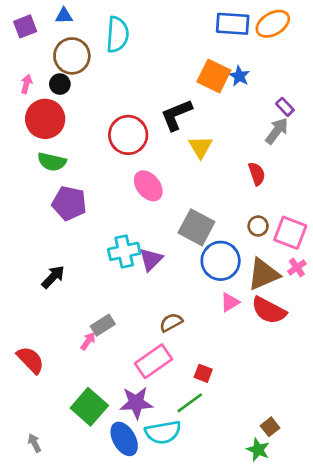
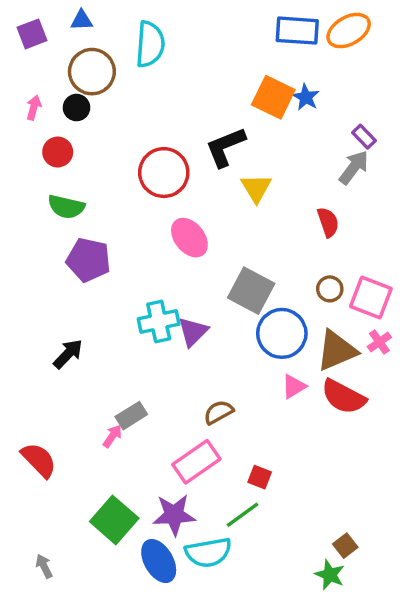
red circle: (45, 119) -> (58, 152), size x0.6

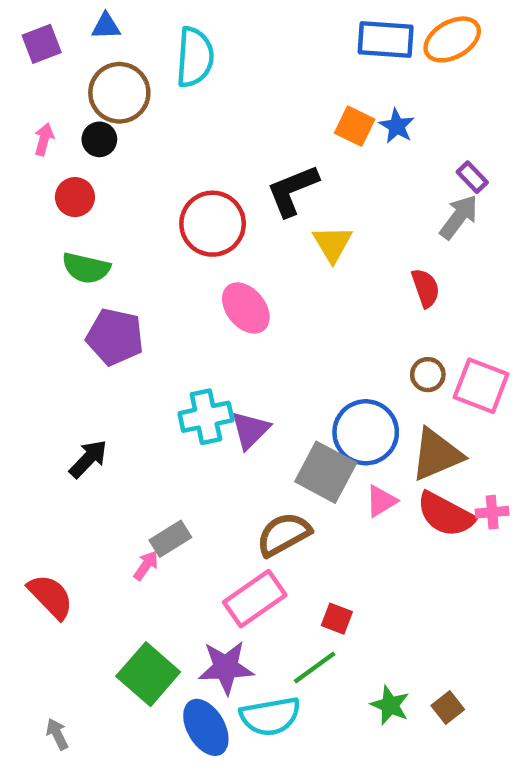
orange square: (273, 97) -> (355, 126), size x0.7
gray square: (251, 291) -> (326, 472), moved
pink cross: (379, 342) -> (492, 512), moved, turned 30
brown semicircle: (219, 412) -> (284, 534), size x1.4
green star: (330, 575) -> (390, 705), moved

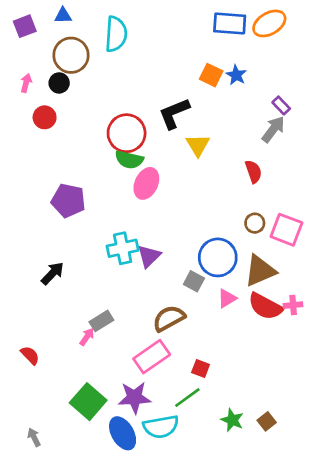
green semicircle: (86, 268) -> (129, 160), moved
pink ellipse: (246, 308) -> (146, 183), turned 64
gray square: (326, 472) -> (194, 281), size x0.6
red semicircle: (51, 596) -> (30, 355), size x0.7

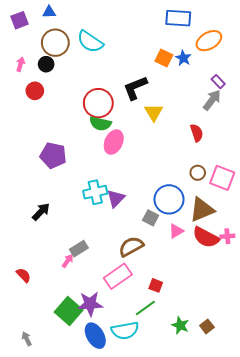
orange ellipse: (269, 23) -> (209, 41), moved
cyan semicircle: (116, 34) -> (90, 42), moved, turned 120
purple star: (134, 398) -> (90, 304), moved

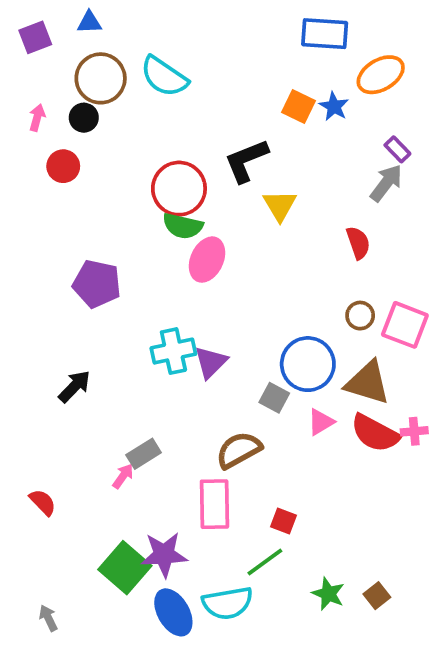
brown triangle: (202, 210) -> (368, 383), turned 40
pink rectangle: (118, 276) -> (214, 504), turned -56

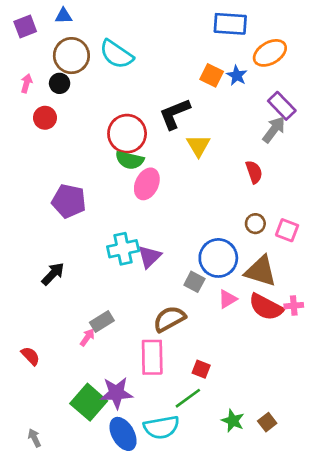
purple rectangle: (397, 149) -> (282, 106), size x1.5
pink square: (405, 325) -> (287, 230), size x0.7

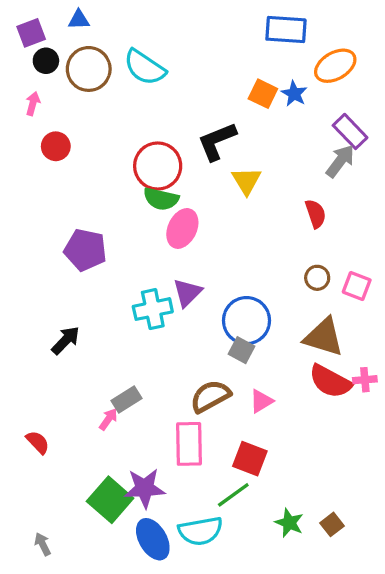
black circle: (60, 83) -> (46, 61), moved
purple triangle: (149, 257) -> (187, 293), moved
blue circle: (218, 258) -> (246, 321), moved
pink triangle: (228, 299) -> (261, 401), moved
red square: (201, 369) -> (250, 459), size x1.5

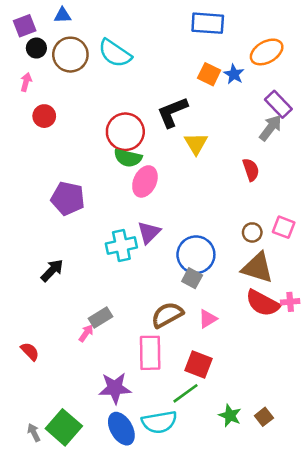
blue rectangle: (286, 30) -> (208, 23), moved
brown circle: (317, 278) -> (252, 232), moved
green square: (110, 500) -> (64, 427), moved

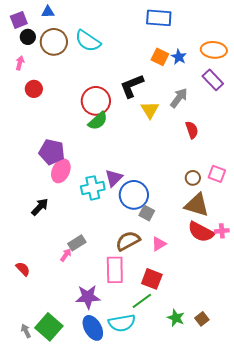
orange ellipse: (267, 52) -> (214, 50), moved, turned 35
gray arrow: (271, 128) -> (179, 98), moved
green semicircle: (128, 158) -> (98, 121), turned -55
pink ellipse: (145, 181) -> (61, 171), moved
blue circle: (196, 255) -> (134, 195), moved

